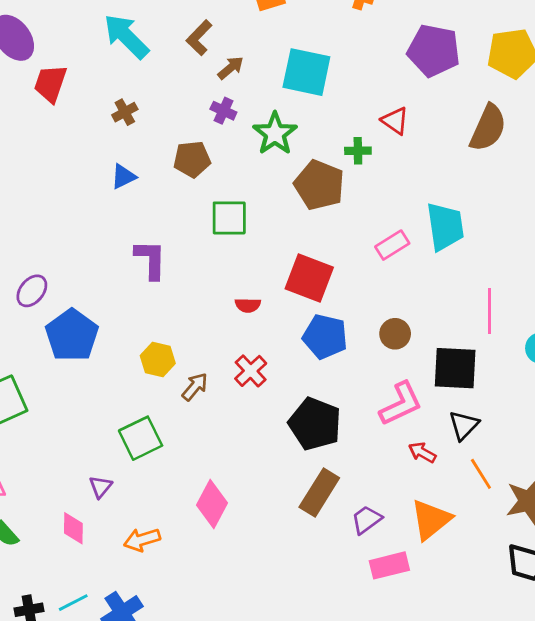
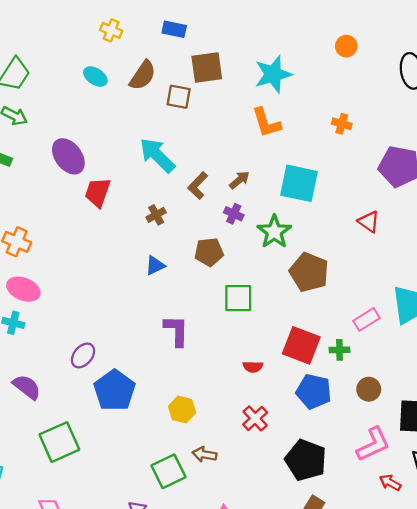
brown L-shape: (199, 38) -> (198, 186), moved
green cross: (358, 151) -> (339, 350), moved
brown arrow: (195, 387) -> (205, 454), moved, turned -120

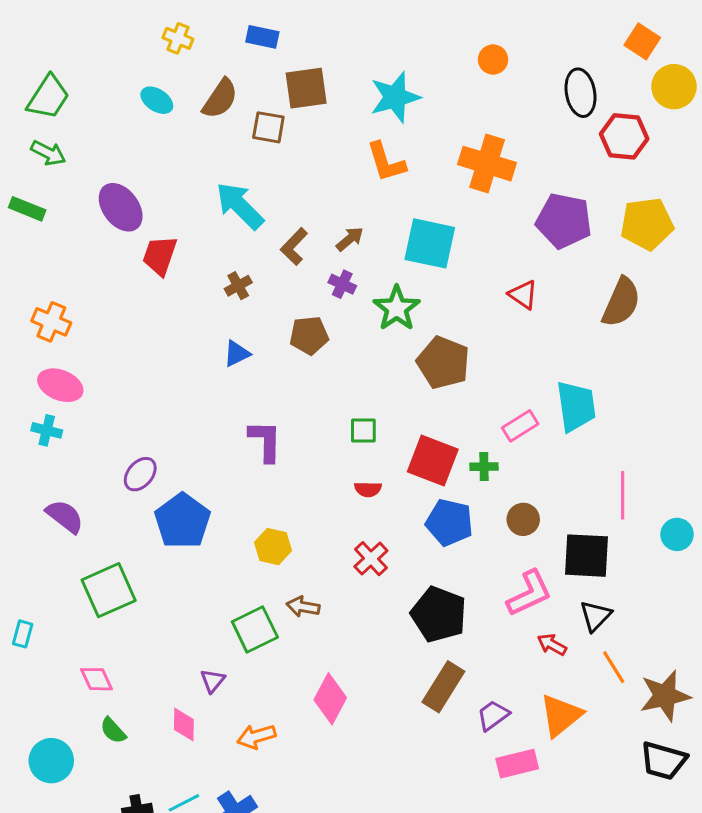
orange cross: (342, 124) -> (487, 164), size x2.0
green square: (238, 298) -> (363, 430), moved, size x0.7

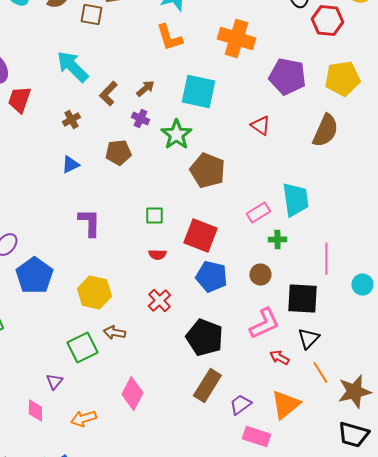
green cross: (484, 467) -> (277, 240), moved
yellow hexagon: (273, 547) -> (94, 293), size x1.4
pink rectangle: (517, 764) -> (256, 437), turned 32

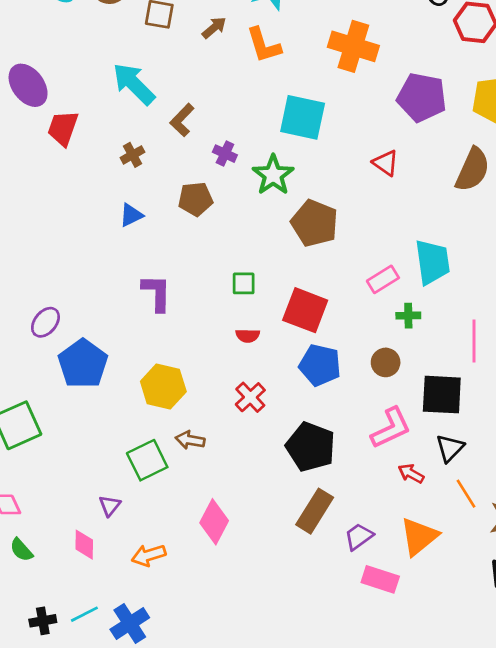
brown arrow: (145, 89) -> (214, 28), moved

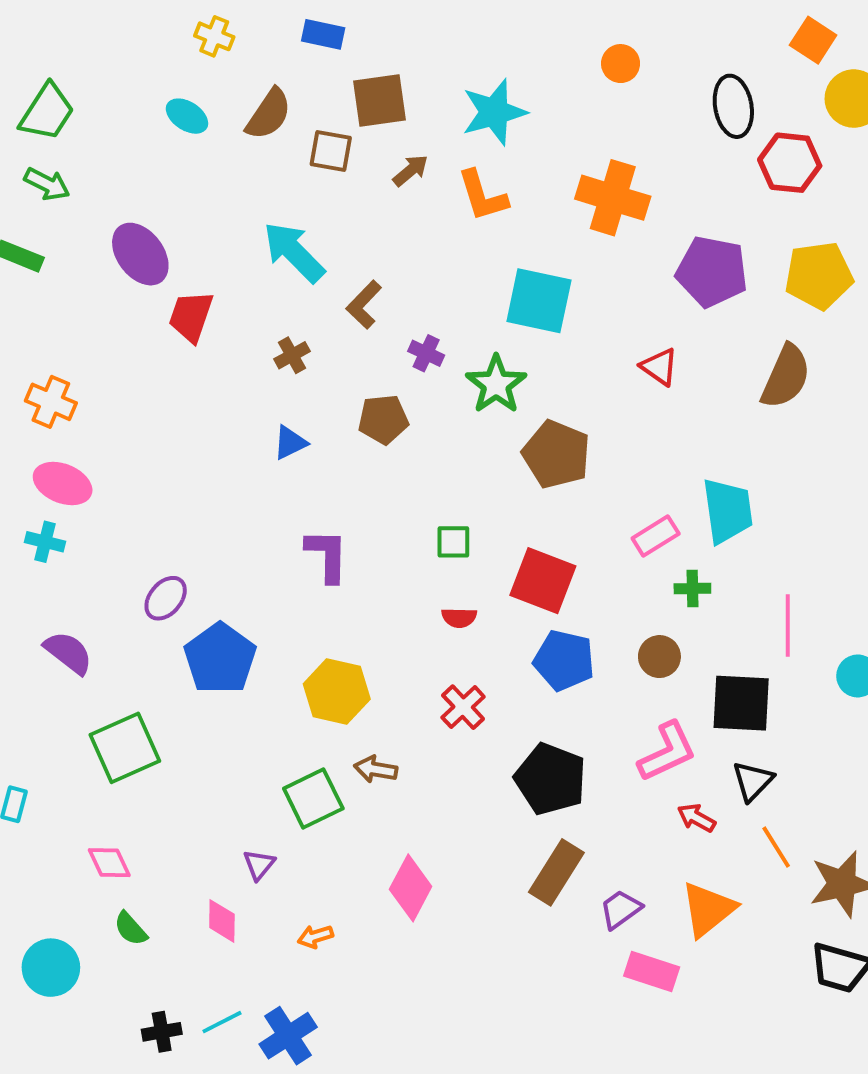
orange arrow: (149, 555) -> (315, 936), size x0.7

